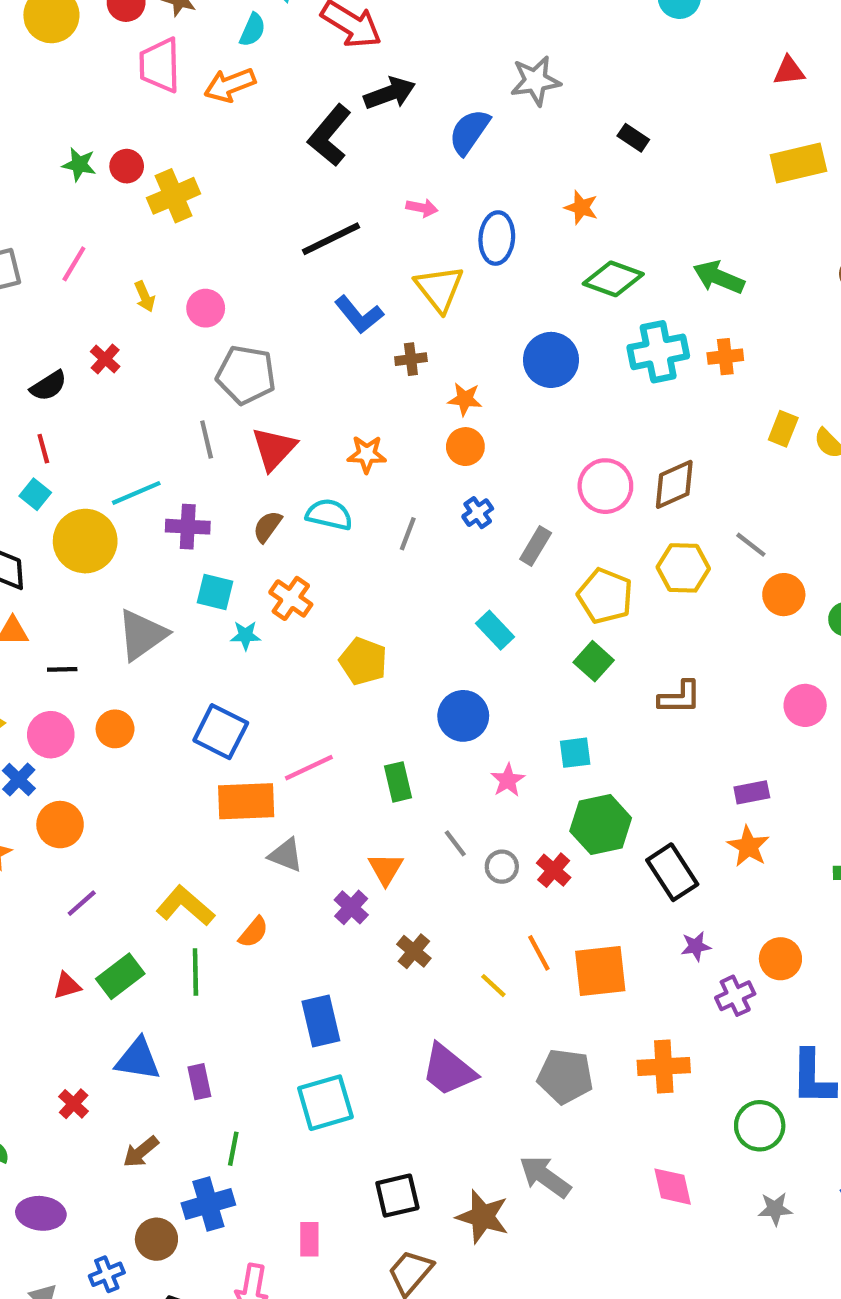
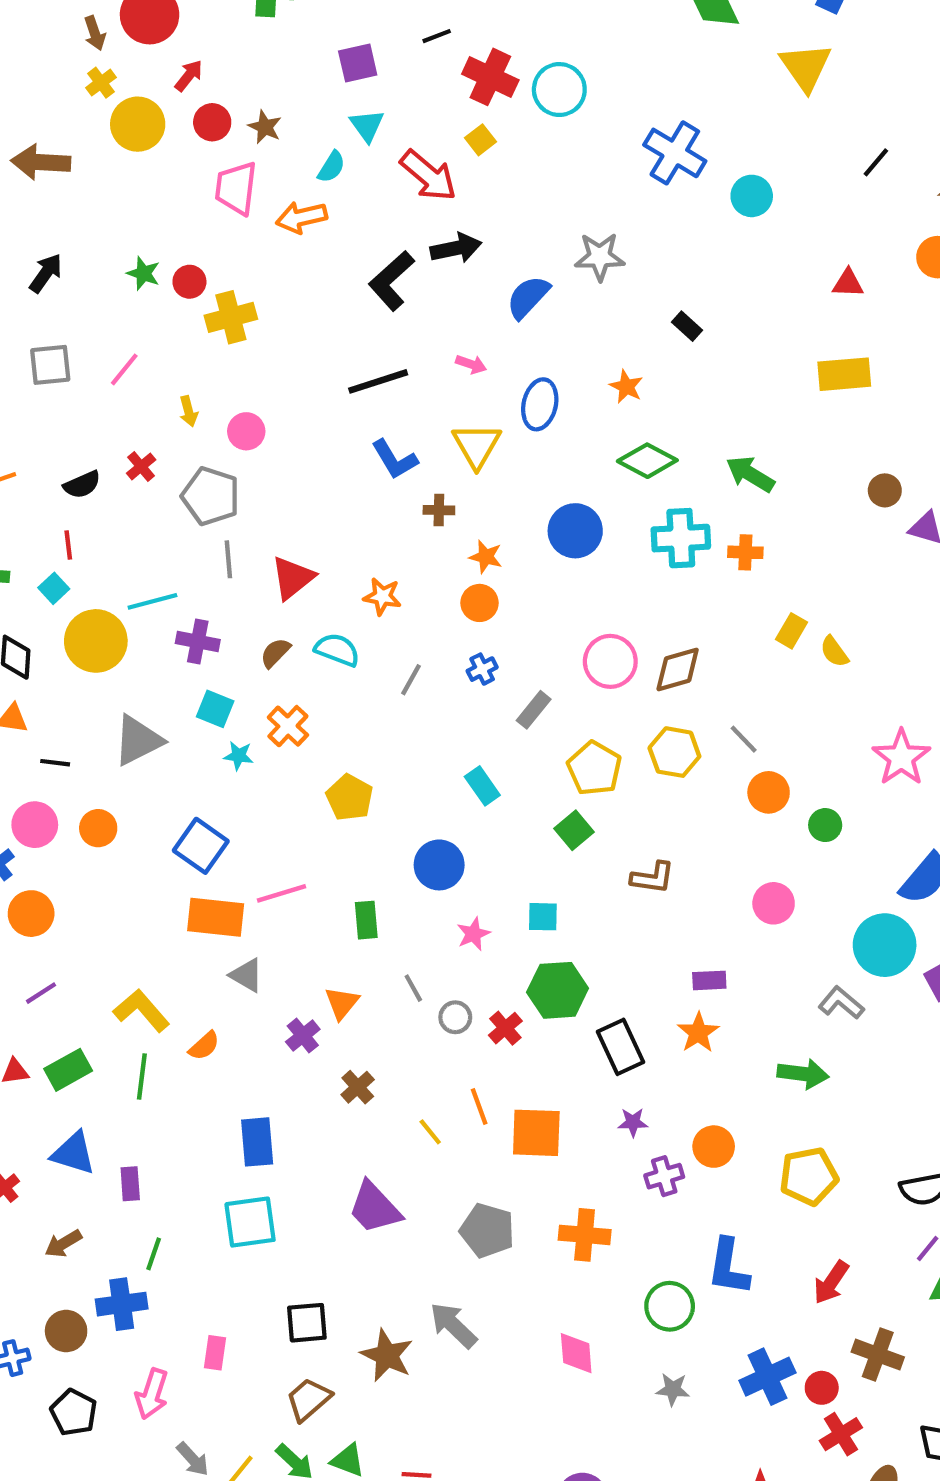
gray pentagon: (246, 375) -> (211, 496), moved

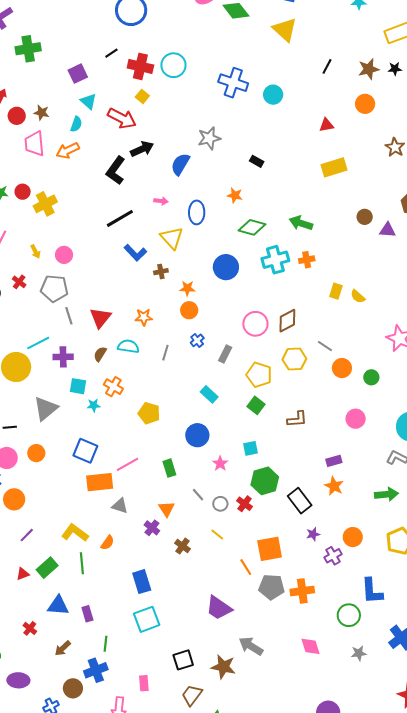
orange line: (479, 1107) -> (246, 567), moved
yellow line: (430, 1132) -> (217, 534), moved
purple trapezoid: (375, 1208) -> (219, 608), moved
gray pentagon: (487, 1230) -> (272, 587), moved

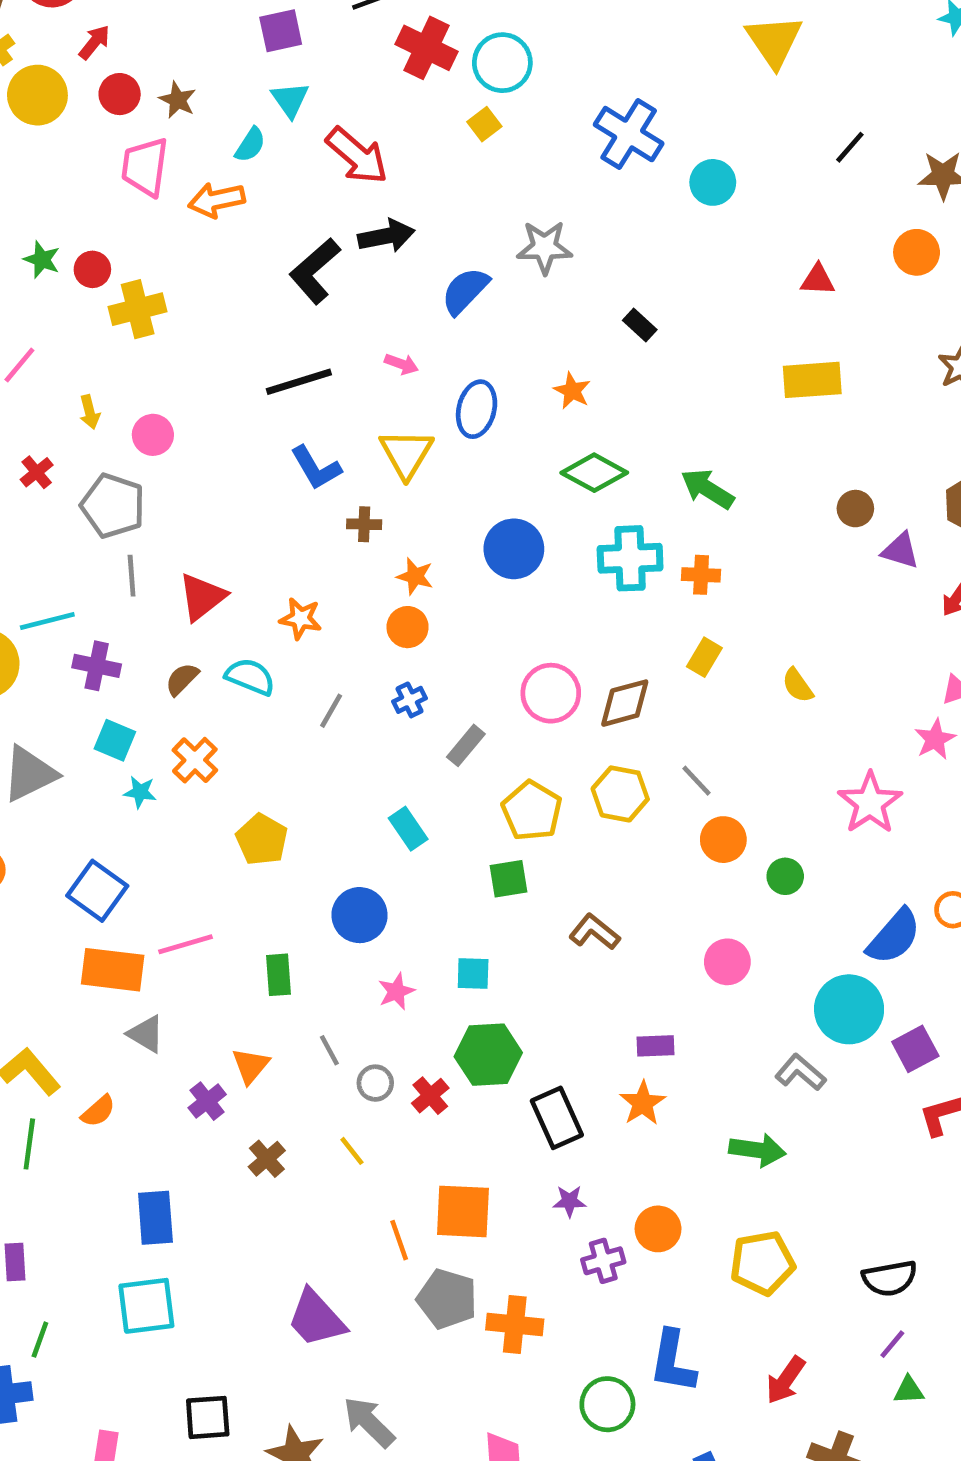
yellow square: (142, 96) -> (484, 124), moved
yellow rectangle: (336, 291) -> (704, 657), moved
green square: (256, 405) -> (508, 879), turned 30
brown L-shape: (297, 419) -> (594, 932), turned -150

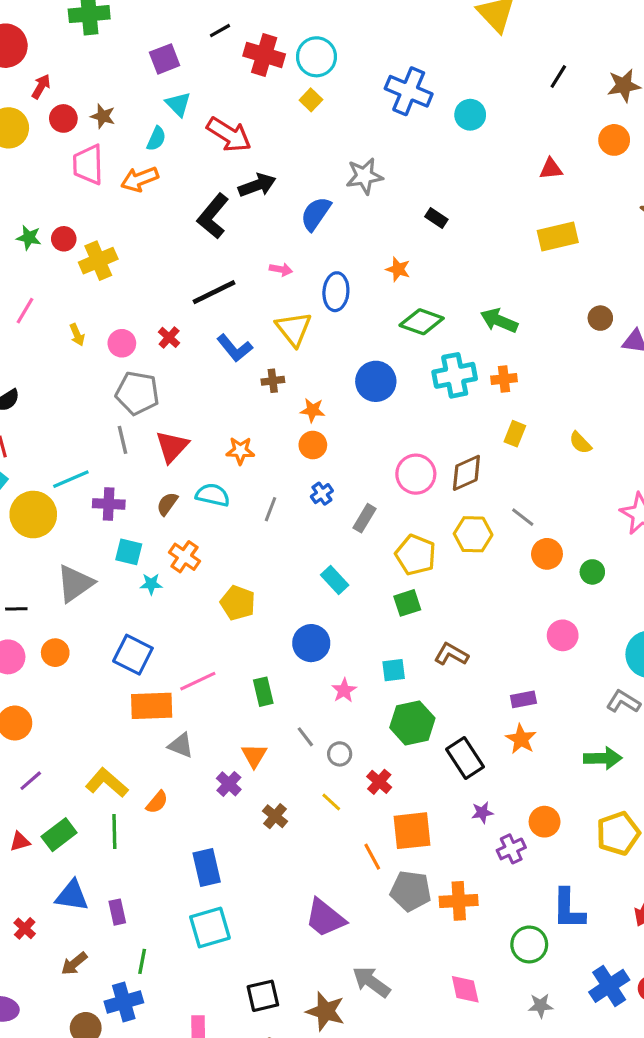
red cross: (37, 472) -> (169, 337), moved
gray pentagon: (113, 506) -> (137, 393), moved
brown L-shape: (594, 932) -> (451, 654), moved
red cross: (430, 1096) -> (379, 782), moved

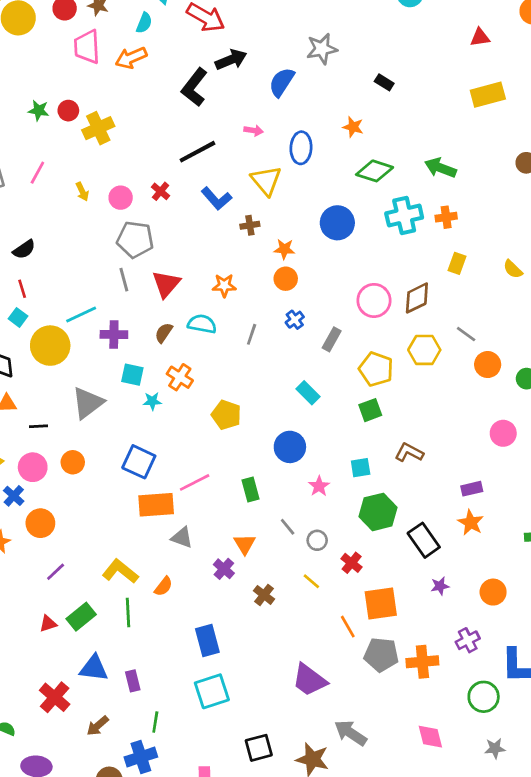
purple cross: (511, 849) -> (468, 640), moved
red cross: (25, 928) -> (55, 697), size x1.6

